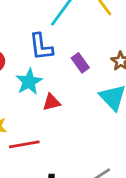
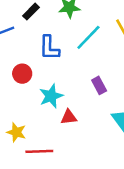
blue L-shape: (41, 47) -> (49, 48), moved

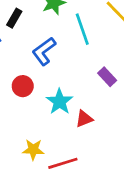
cyan line: (88, 37) -> (82, 29), turned -48
blue L-shape: (49, 48) -> (44, 51), turned 68

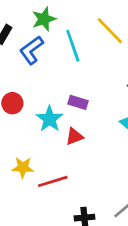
blue L-shape: (44, 51) -> (31, 50), moved
purple rectangle: (107, 77) -> (78, 102), moved, turned -30

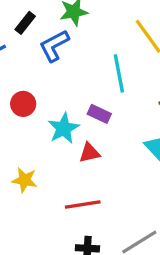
cyan line: (73, 46) -> (119, 73), moved
red line: (53, 181) -> (83, 205), moved

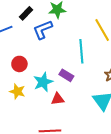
yellow star: (25, 180) -> (17, 91), moved

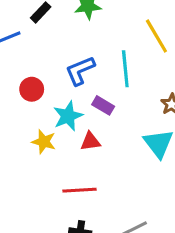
blue L-shape: (43, 30) -> (80, 71), moved
yellow star: (17, 91) -> (44, 142), moved

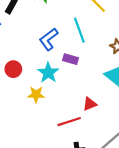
red circle: (32, 89) -> (13, 69), moved
red triangle: (90, 141) -> (90, 104), moved

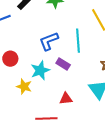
red triangle: (90, 104) -> (66, 99), moved

